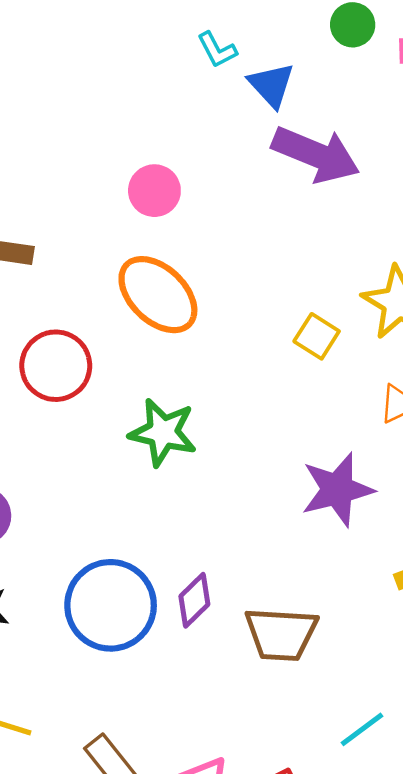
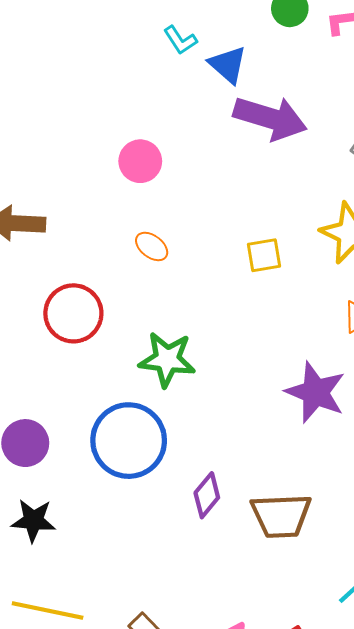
orange ellipse: (158, 295) -> (152, 246), size x0.5
yellow square: (317, 336) -> (264, 255), moved, turned -36
purple star: (337, 490) -> (315, 392), turned -30
blue circle: (111, 605) -> (129, 441), moved

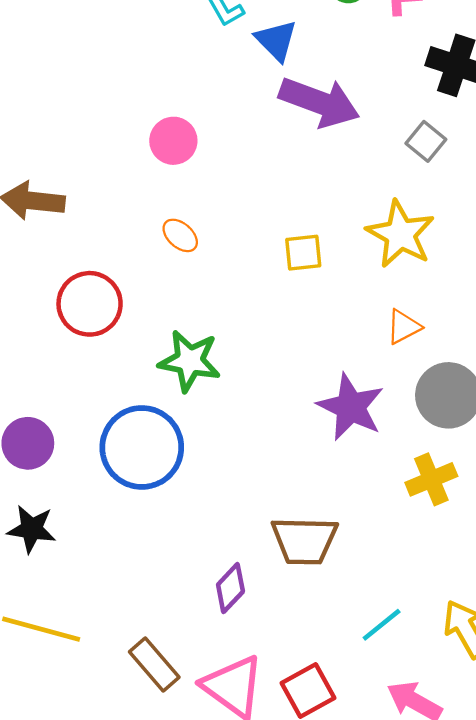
purple diamond: (207, 495) -> (230, 588), moved

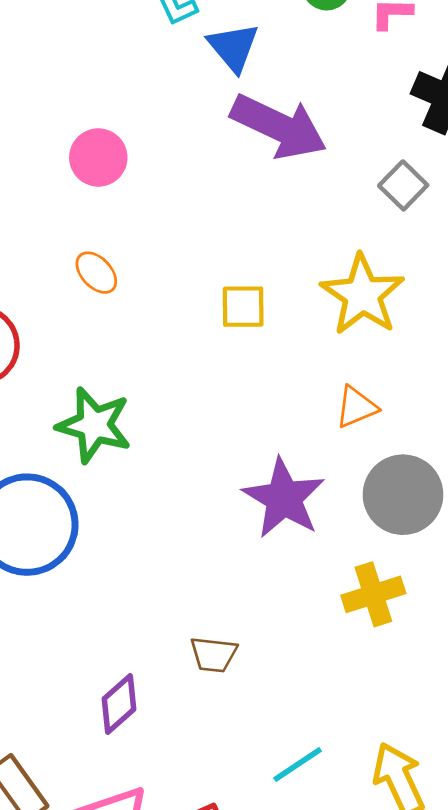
brown trapezoid: (304, 541) -> (214, 655), size x0.6

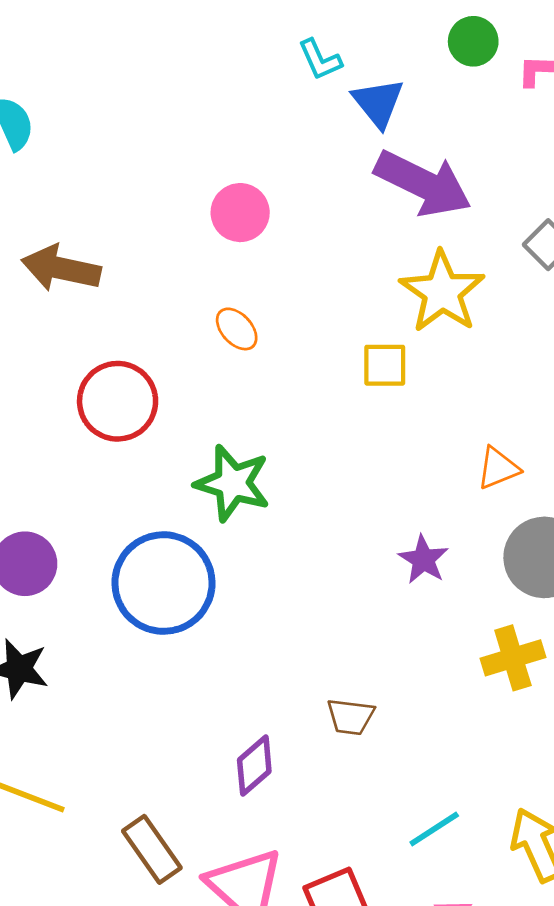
yellow star: (362, 295) -> (442, 292), moved
purple star: (284, 498) -> (423, 560), size x0.6

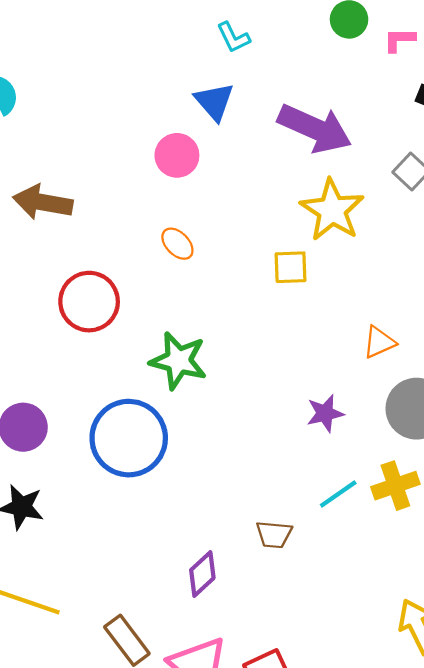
blue triangle: (378, 103) -> (214, 102), moved
purple star: (423, 560) -> (325, 413), turned 30
cyan line: (434, 829) -> (338, 494), moved

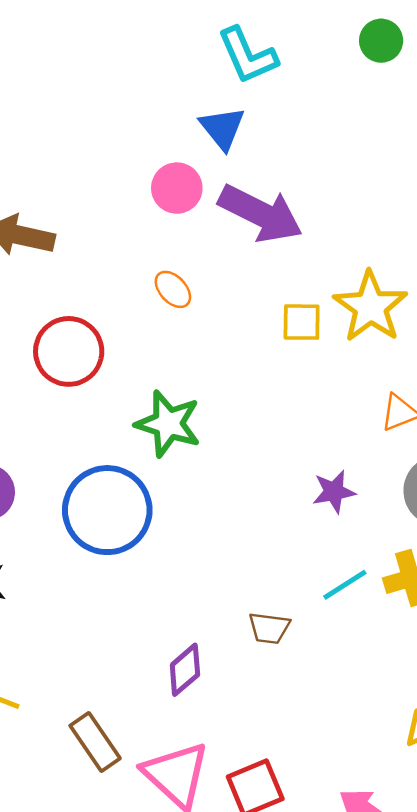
cyan L-shape: (233, 37) -> (247, 55), size x1.6
purple arrow: (315, 129) -> (260, 213), moved
yellow star: (332, 210) -> (370, 307), moved

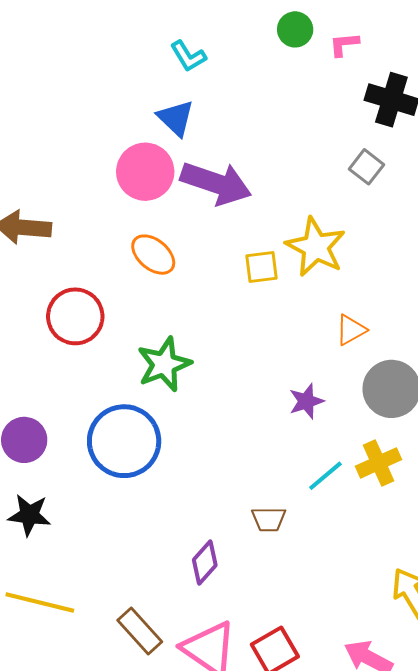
cyan L-shape: (247, 55) -> (188, 56), size x0.7
pink circle: (177, 188) -> (145, 172), size x1.4
orange ellipse: (173, 289) -> (153, 255), size x1.4
green star: (168, 424) -> (164, 364), turned -30

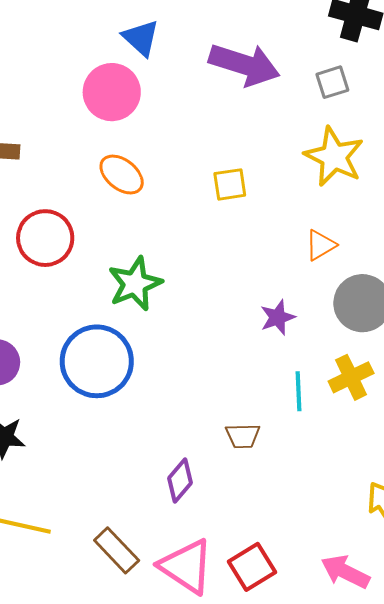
gray square: (366, 167) -> (332, 82), turned 36
purple arrow: (216, 183) -> (244, 65), moved
yellow star: (316, 247) -> (334, 157), moved
cyan line: (325, 476) -> (298, 391), turned -51

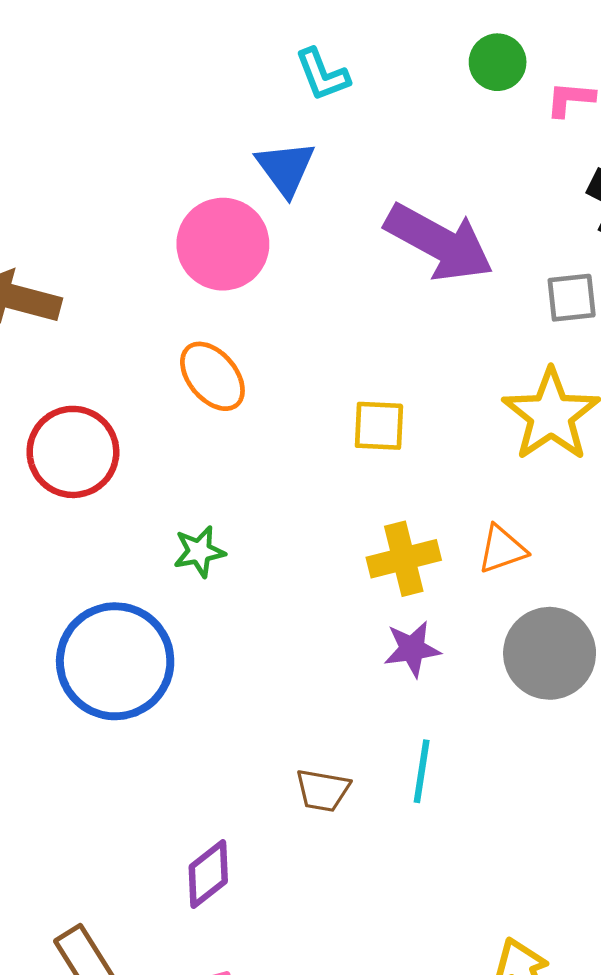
green star: (135, 284) -> (199, 552), size x0.6
yellow cross: (351, 377) -> (404, 559), moved
brown trapezoid: (243, 436) -> (323, 790), moved

